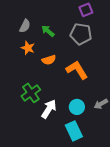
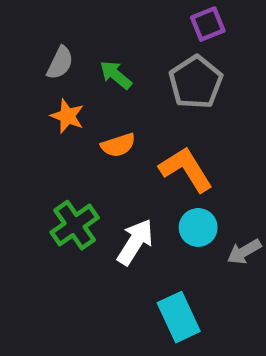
gray pentagon: (81, 34) -> (196, 82), turned 30
cyan circle: (77, 107) -> (198, 227), moved
white arrow: (49, 109) -> (135, 242), moved

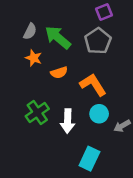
green arrow: (116, 75) -> (58, 37), size x1.6
white arrow: (135, 242) -> (68, 121), turned 150
cyan rectangle: (179, 317) -> (89, 159), turned 50

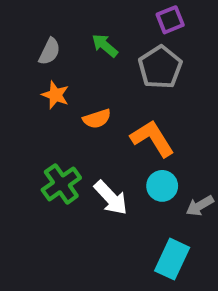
green arrow: (58, 37) -> (105, 45), moved, size x0.6
white arrow: (68, 121) -> (111, 198), turned -45
cyan rectangle: (89, 159) -> (172, 259), moved

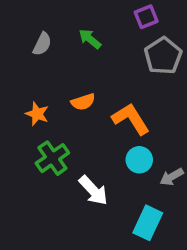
gray pentagon: (160, 67) -> (163, 56), moved
orange star: (55, 95) -> (37, 114), moved
white arrow: (111, 198) -> (93, 190), moved

